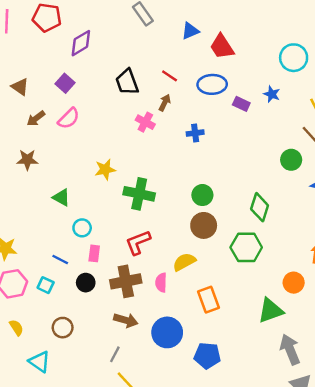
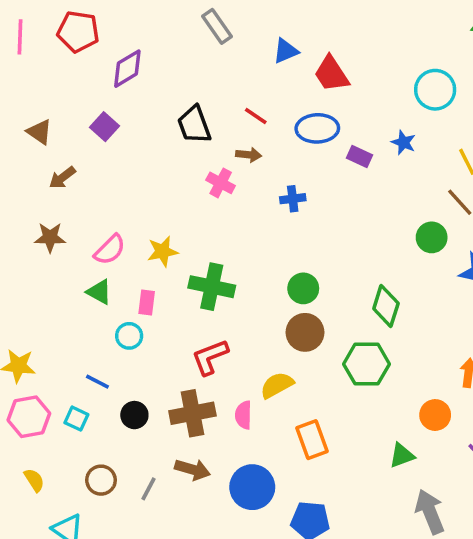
brown arrow: (165, 103) -> (249, 155), turned 70
pink semicircle: (69, 118) -> (110, 250), moved
pink rectangle: (94, 253) -> (147, 302), moved
green triangle: (271, 311) -> (402, 455), size x0.7
gray line: (115, 354) -> (148, 489), moved

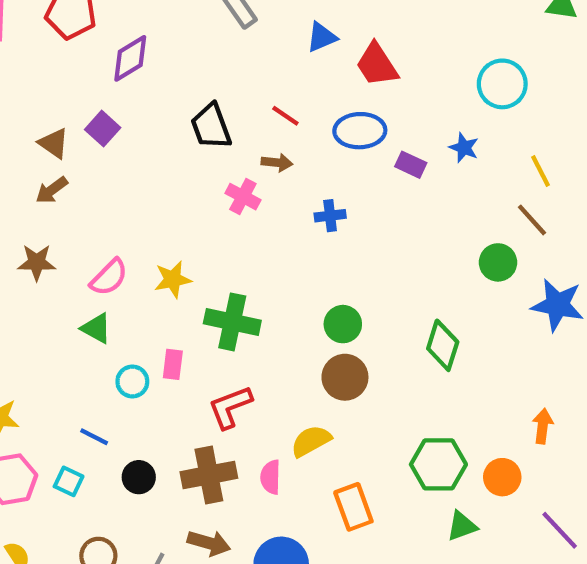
brown triangle: (39, 132) -> (54, 143), moved
pink rectangle: (147, 302) -> (173, 364), moved
green hexagon: (367, 364) -> (438, 464), moved

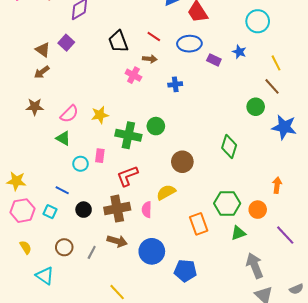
green circle: (343, 324) -> (156, 126), moved
orange rectangle: (353, 507) -> (199, 224), moved

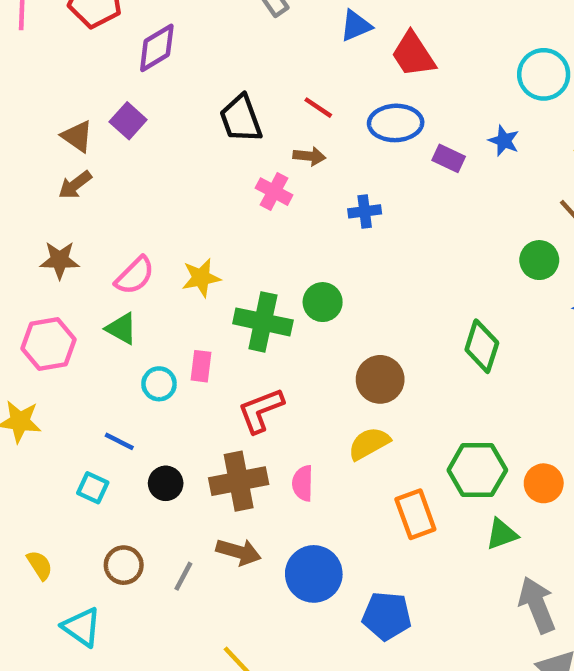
yellow semicircle: (166, 192) -> (369, 444), moved
pink hexagon: (22, 211) -> (48, 344), moved

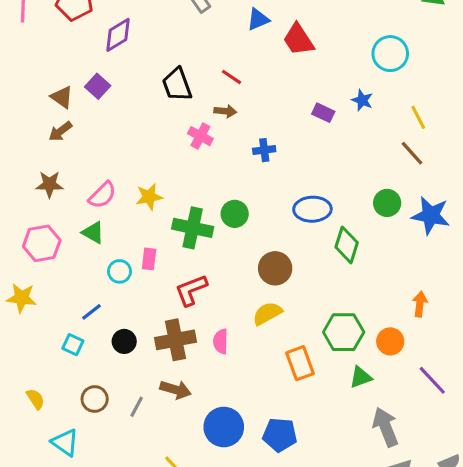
blue ellipse: (396, 123) -> (312, 209), moved
green circle: (539, 260) -> (387, 203), moved
blue line: (119, 441) -> (92, 312), turned -65
blue circle: (314, 574) -> (224, 427), moved

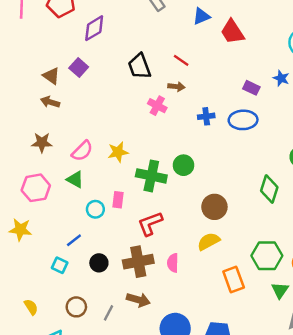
brown arrow: (60, 131) -> (50, 102), turned 54
blue ellipse: (312, 209) -> (243, 120), moved
green triangle: (361, 377) -> (280, 290), turned -36

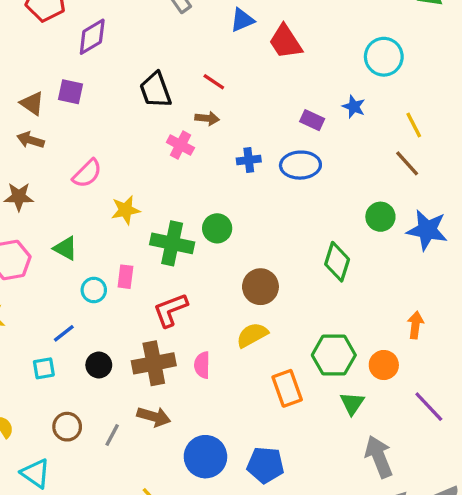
purple square: (79, 68) -> (70, 92), turned -30
pink semicircle: (82, 151) -> (87, 173), moved
cyan square: (60, 265) -> (44, 368), turned -35

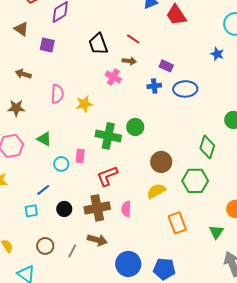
brown triangle: (32, 103) -> (21, 29), moved
purple rectangle: (312, 120) -> (166, 66), moved
pink semicircle: (87, 173) -> (57, 94), turned -42
yellow star: (125, 210) -> (84, 104), moved
green hexagon: (334, 355) -> (195, 181), moved

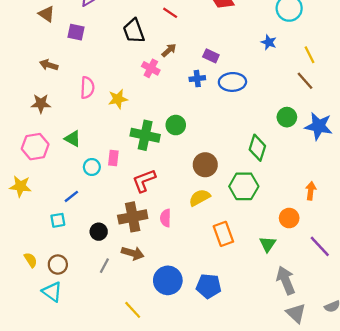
red line: (133, 39) -> (170, 13), moved
brown arrow: (129, 61) -> (169, 50), turned -48
black circle: (64, 209) -> (99, 232), moved
brown circle: (45, 246) -> (58, 265), moved

